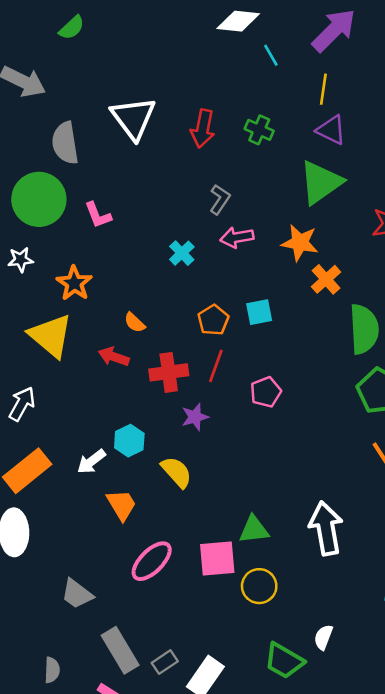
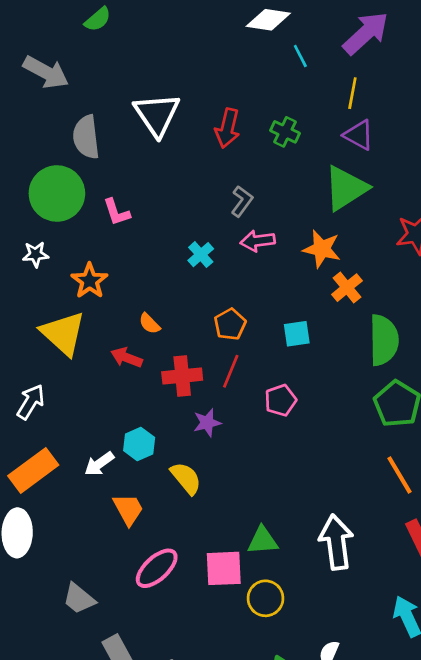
cyan square: (259, 312) -> (297, 334), moved

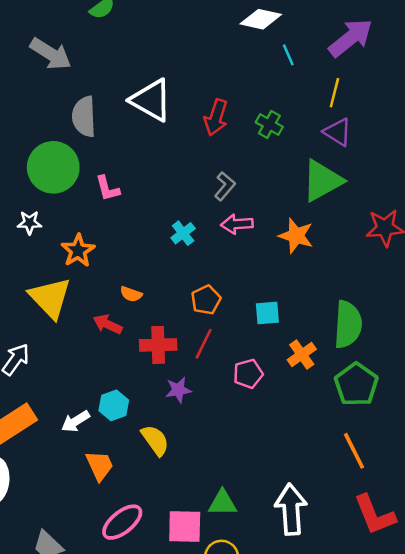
white triangle: (157, 114) -> (151, 100), turned -30
orange cross: (347, 288) -> (302, 355), moved
orange semicircle: (149, 324) -> (131, 294), turned -30

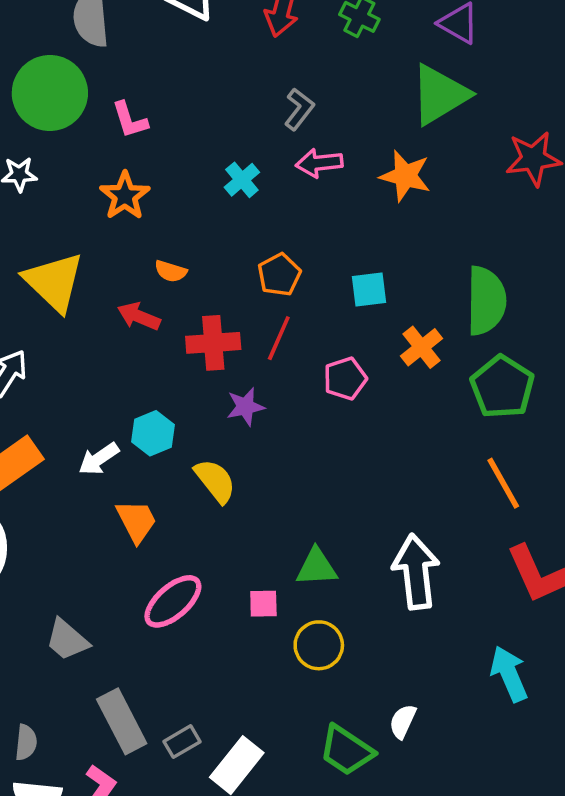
orange star: (78, 251) -> (125, 196), moved
pink square: (185, 526) -> (263, 604), size x0.6

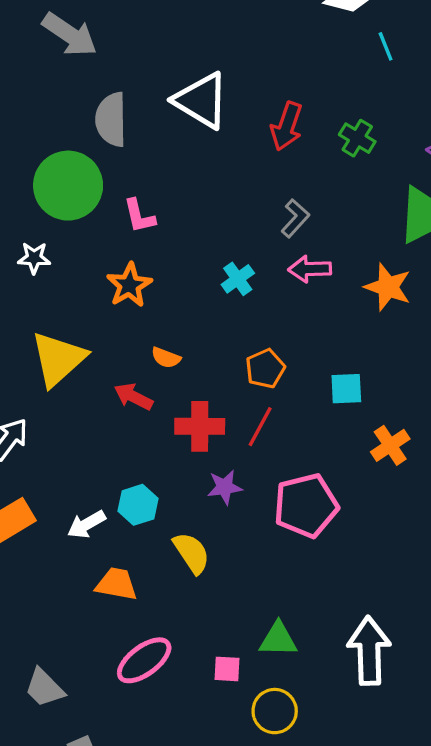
yellow triangle: (54, 282) -> (58, 359), turned 30
pink pentagon: (345, 379) -> (306, 506), moved, size x1.6
orange trapezoid: (136, 521) -> (116, 584), turned -57

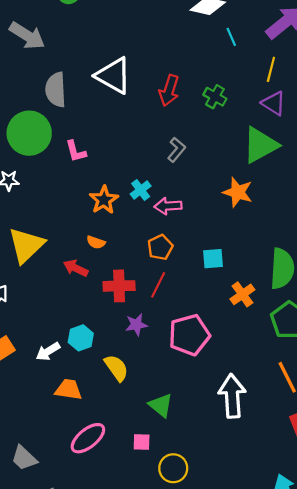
pink arrow: (310, 269) -> (168, 206), moved
orange star: (129, 285) -> (104, 200), moved
green triangle: (278, 639) -> (161, 405), moved, turned 40
white arrow: (369, 651) -> (232, 396), moved

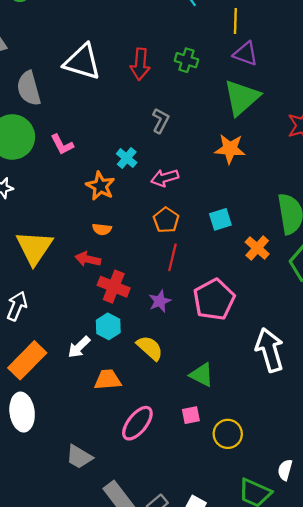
cyan cross: (141, 190) -> (127, 158), moved
red cross: (119, 286) -> (114, 287), moved, turned 36

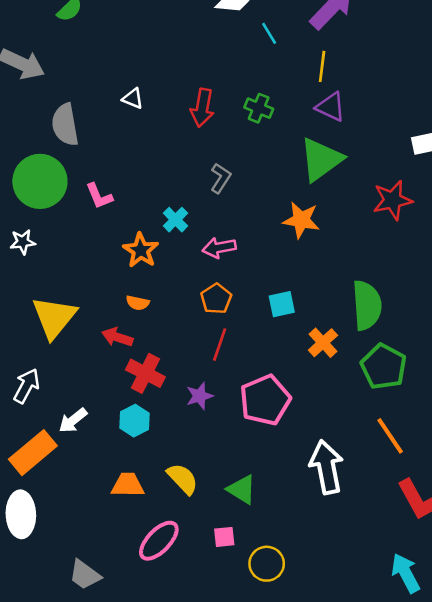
white triangle: (82, 62) -> (133, 99), size x0.5
white arrow: (79, 347) -> (73, 420), moved
yellow semicircle: (150, 348) -> (183, 479), moved

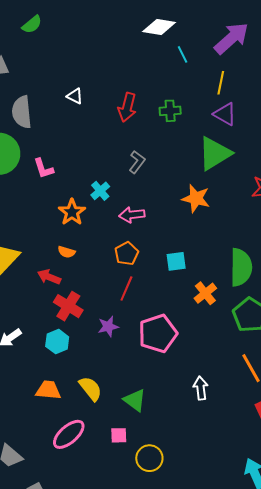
green cross: (259, 108) -> (170, 111), turned -30
white arrow: (326, 467) -> (201, 388), size x0.6

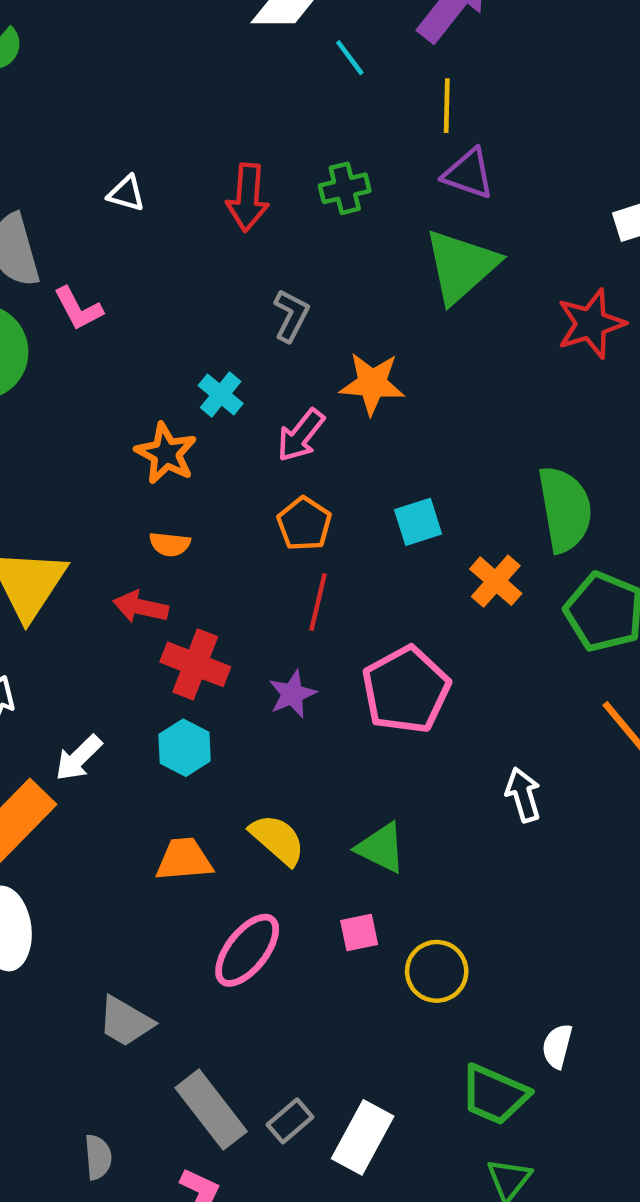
pink L-shape: (43, 168) -> (78, 309), moved
orange star: (196, 198) -> (372, 384), moved
pink arrow: (132, 215) -> (301, 435), turned -35

